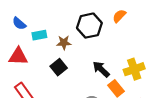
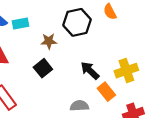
orange semicircle: (119, 16) -> (110, 12), turned -72
cyan rectangle: (39, 35) -> (21, 24), moved

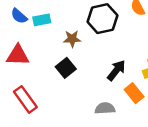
black arrow: (90, 71) -> (116, 70), turned 84

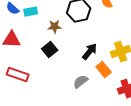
red rectangle: (25, 99) -> (18, 75), turned -35
gray semicircle: (105, 108) -> (81, 82), turned -35

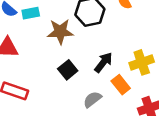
brown star: (55, 27) -> (60, 32), size x1.5
black square: (50, 50) -> (68, 70), moved

